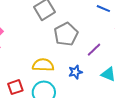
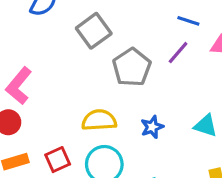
purple line: (94, 50) -> (178, 53), moved

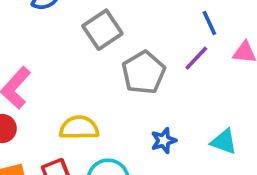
blue line: (188, 21) -> (209, 23), turned 45
yellow semicircle: (99, 120) -> (79, 128), moved

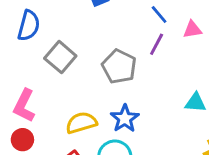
gray square: (102, 30) -> (60, 57), moved
blue star: (164, 141) -> (125, 119), moved, size x1.4

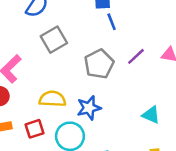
blue line: (159, 15) -> (112, 22), moved

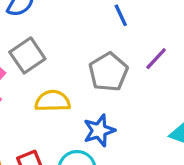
gray square: (54, 40) -> (27, 55), moved
yellow semicircle: (52, 99) -> (53, 101), moved

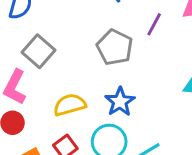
yellow semicircle: (53, 101) -> (70, 105), moved

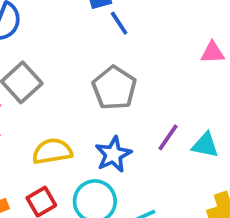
purple line: (154, 24) -> (168, 137), moved

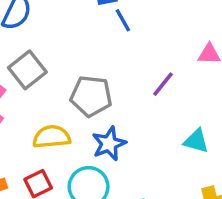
gray pentagon: (114, 88) -> (91, 96), moved, turned -30
purple line: (168, 137) -> (163, 84), moved

